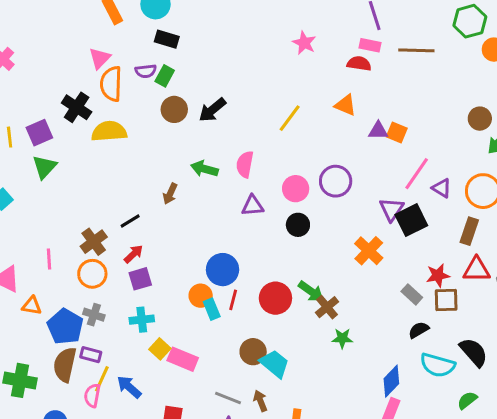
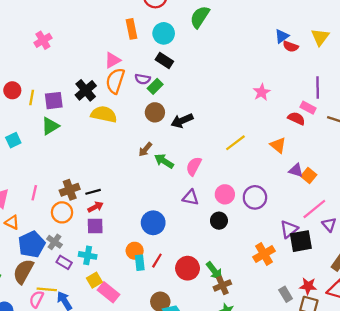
brown arrow: (170, 194) -> (145, 149), moved
black line: (130, 221) -> (93, 192), moved
blue circle: (223, 270) -> (153, 223), moved
purple rectangle: (91, 355) -> (64, 262), moved
yellow line: (102, 379) -> (47, 289), turned 54

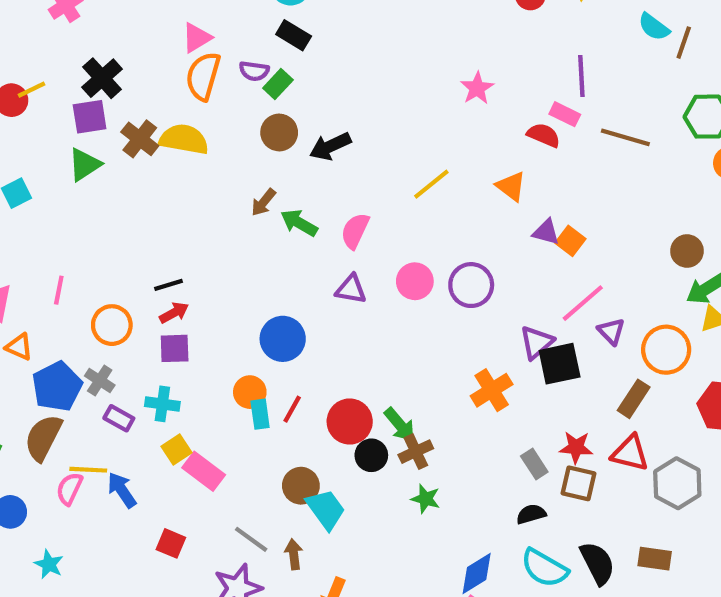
black cross: (86, 90) -> (102, 78), moved
yellow line: (32, 98) -> (31, 90), moved, turned 56
brown cross: (70, 190) -> (140, 139), moved, turned -30
black circle: (219, 221) -> (371, 455), moved

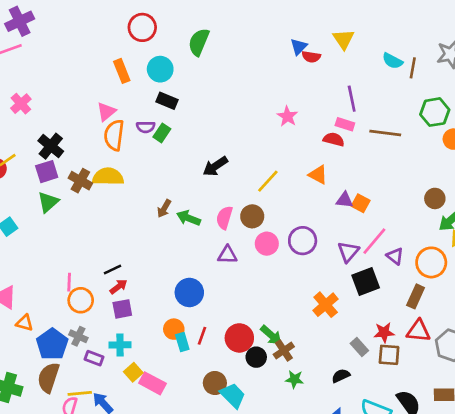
brown circle: (279, 132) -> (252, 216), moved
black arrow: (330, 146) -> (215, 166), moved
pink line: (59, 290) -> (69, 282), moved
purple triangle: (537, 342) -> (348, 252), moved
black semicircle: (531, 514) -> (341, 376), moved

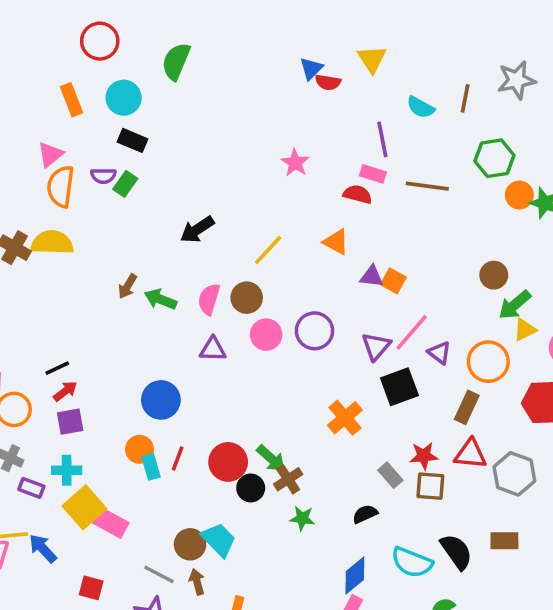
cyan semicircle: (392, 61) -> (421, 107), moved
yellow square: (133, 372) -> (84, 507), size x1.6
brown circle: (215, 383) -> (190, 544), moved

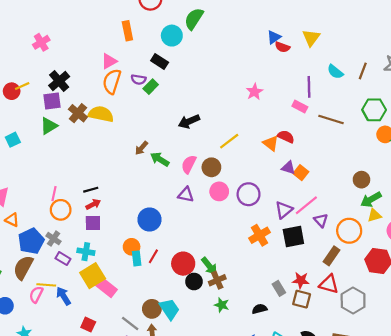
cyan circle: (124, 98) -> (172, 36), moved
red semicircle: (358, 194) -> (286, 137), moved
orange cross: (345, 418) -> (260, 235), moved

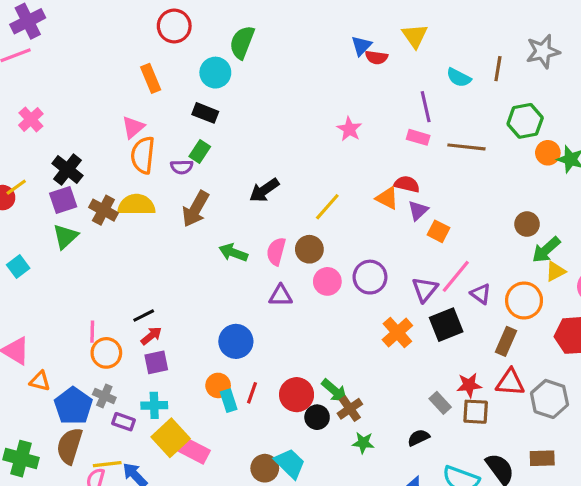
purple semicircle: (138, 80) -> (182, 167), moved
brown arrow: (141, 148) -> (196, 209), moved, size x1.6
purple triangle: (288, 168) -> (418, 210), moved, turned -48

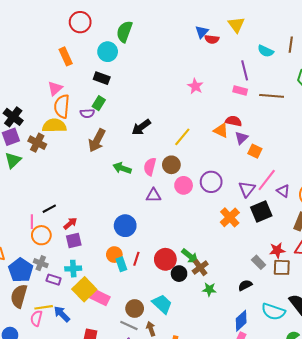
yellow semicircle: (136, 205) -> (54, 126), moved
black line: (144, 316) -> (49, 209), moved
brown circle: (265, 468) -> (135, 308), moved

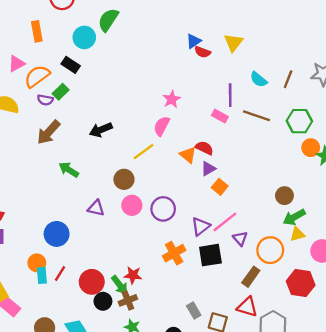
brown line: (272, 96) -> (257, 116), moved
orange semicircle: (62, 106) -> (37, 76), moved, turned 35
pink semicircle: (150, 167) -> (162, 126), moved
red star: (277, 250) -> (133, 275), moved

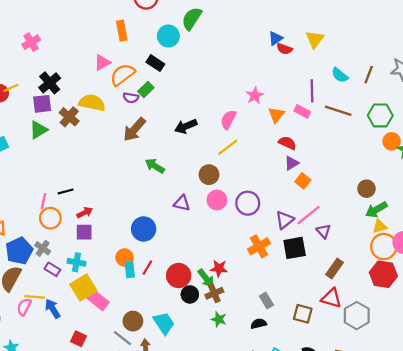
pink semicircle: (162, 126) -> (228, 120), moved
orange triangle: (188, 155) -> (276, 115), moved, turned 30
orange circle: (270, 250) -> (384, 247), moved
gray rectangle: (194, 310) -> (266, 301), moved

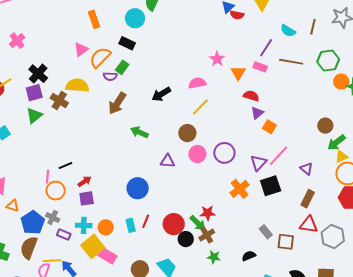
purple line: (312, 91) -> (266, 48), turned 42
pink semicircle: (228, 120) -> (197, 83), turned 60
purple triangle: (324, 231) -> (306, 169), moved
orange circle: (125, 257) -> (106, 227), moved
gray rectangle: (266, 301) -> (266, 232), moved

